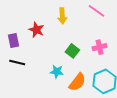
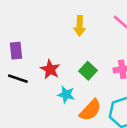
red star: (36, 30) -> (50, 69), moved

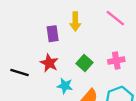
purple rectangle: (16, 51) -> (53, 34), moved

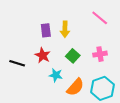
yellow arrow: (75, 22) -> (65, 29), moved

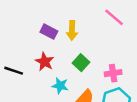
purple rectangle: (46, 30) -> (49, 32), turned -56
pink cross: (100, 54) -> (113, 73), moved

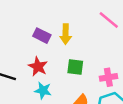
green square: (81, 63) -> (75, 67), turned -35
cyan star: (60, 86) -> (43, 90), moved

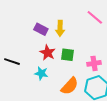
red star: (38, 67) -> (48, 53), moved

